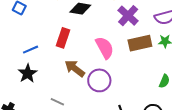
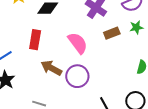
brown rectangle: (140, 43) -> (112, 33), size x0.7

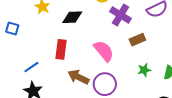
green star: (136, 27) -> (144, 70), moved

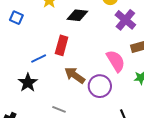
pink semicircle: (104, 51) -> (116, 61), moved
blue line: (31, 67) -> (39, 59), moved

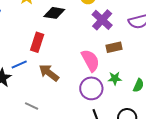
blue line: (39, 59) -> (19, 65), moved
purple circle: (100, 86) -> (91, 88), moved

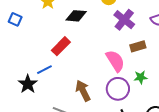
red rectangle: (37, 42) -> (61, 46), turned 30
brown arrow: (49, 73) -> (83, 91), moved, turned 30

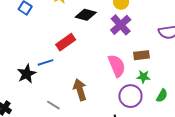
purple cross: (124, 20) -> (121, 25), moved
green star: (141, 77) -> (143, 77), moved
purple circle: (118, 89) -> (130, 96), moved

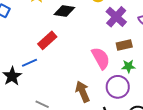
purple cross: (121, 25) -> (116, 17), moved
brown arrow: (80, 90) -> (83, 92), moved

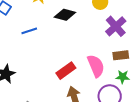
red rectangle: (47, 40) -> (66, 71), moved
blue line: (30, 63) -> (29, 31), moved

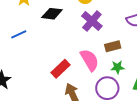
purple cross: (116, 26) -> (92, 21), moved

